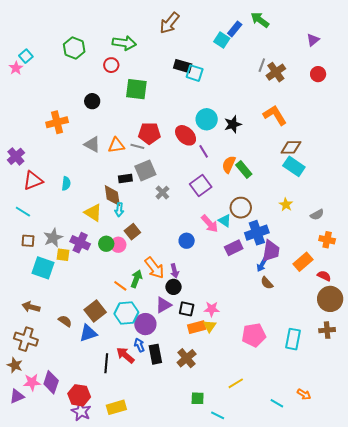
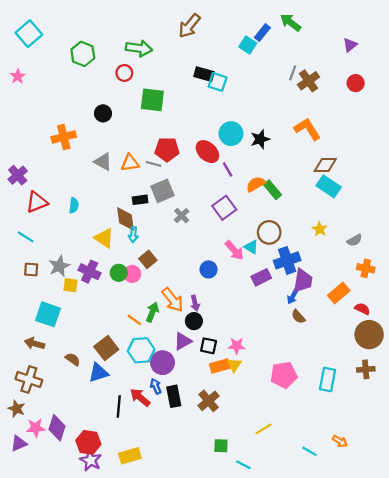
cyan square: (26, 56) -> (29, 34), moved, size x1.6
orange semicircle: (229, 164) -> (256, 184), turned 36
cyan square: (43, 268) -> (48, 314), moved

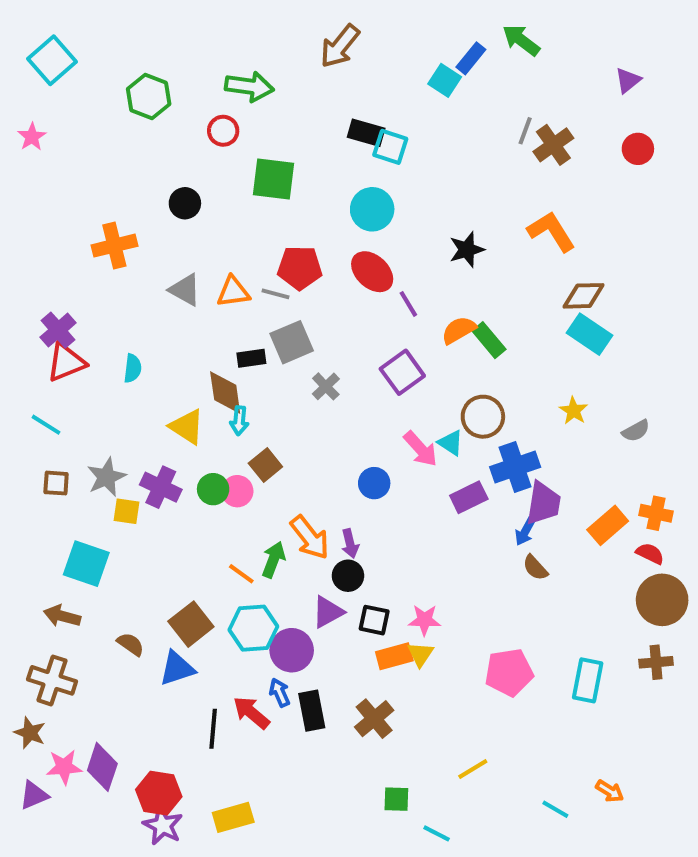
cyan circle: (231, 134) -> (372, 209), moved
purple cross: (18, 175) -> (58, 330), moved
orange cross: (366, 268) -> (656, 513), moved

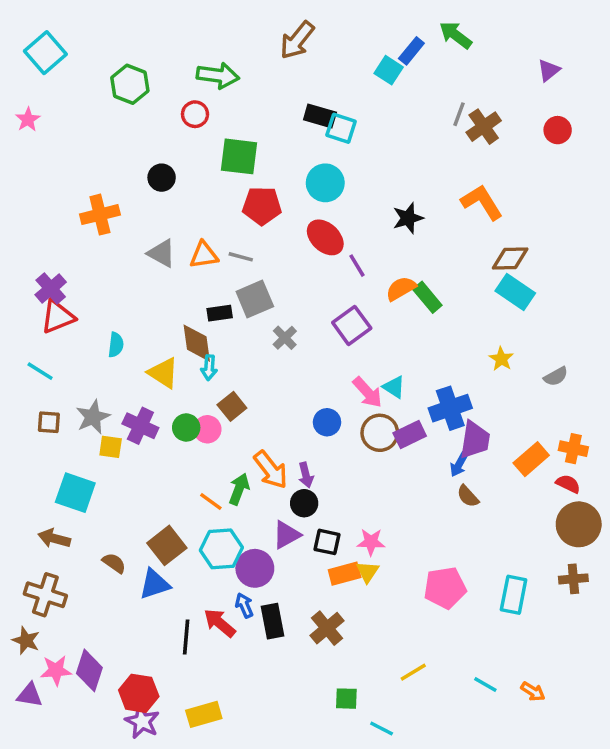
red pentagon: (300, 268) -> (262, 206), moved
cyan semicircle: (133, 368) -> (116, 345), moved
brown circle: (483, 417) -> (380, 433), moved
purple triangle: (34, 795) -> (30, 695), turned 32
cyan line: (555, 809) -> (485, 684), moved

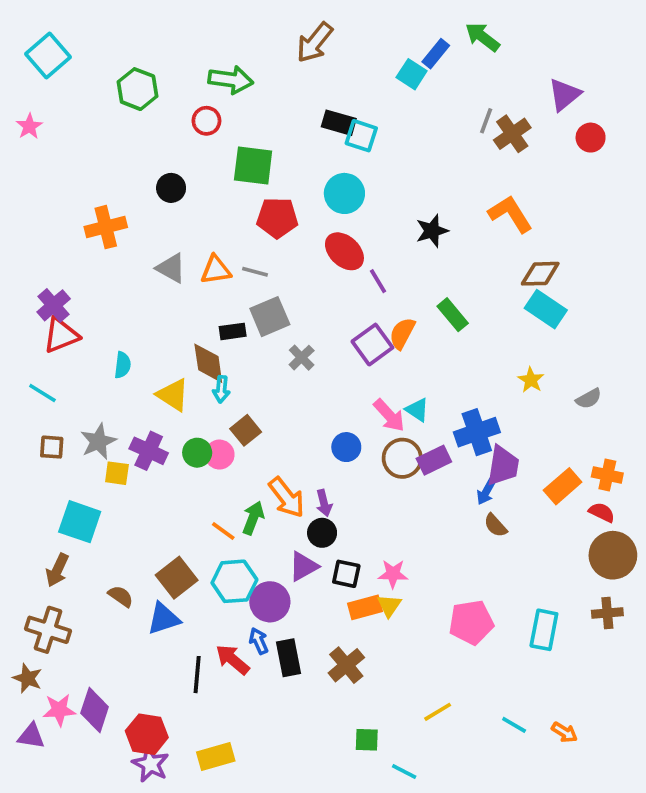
purple triangle: (549, 70) -> (564, 95), moved, size x1.4
orange semicircle: (401, 288) -> (402, 333), moved, turned -32
brown arrow: (54, 538) -> (57, 570), turned -80

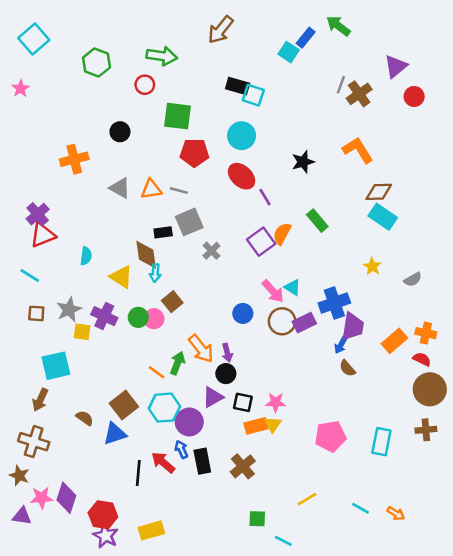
cyan square: (80, 522) -> (56, 366), turned -32

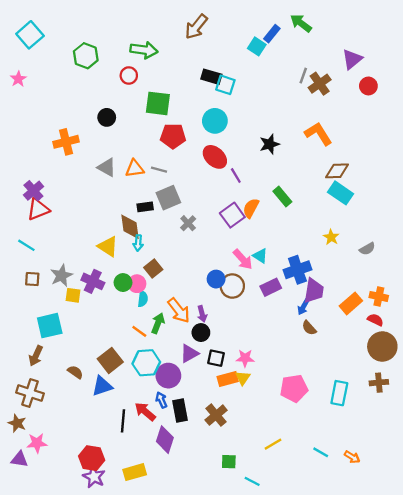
cyan semicircle: (86, 256) -> (143, 299), moved
brown circle: (282, 321) -> (232, 286), moved
purple diamond: (66, 498) -> (165, 440), moved

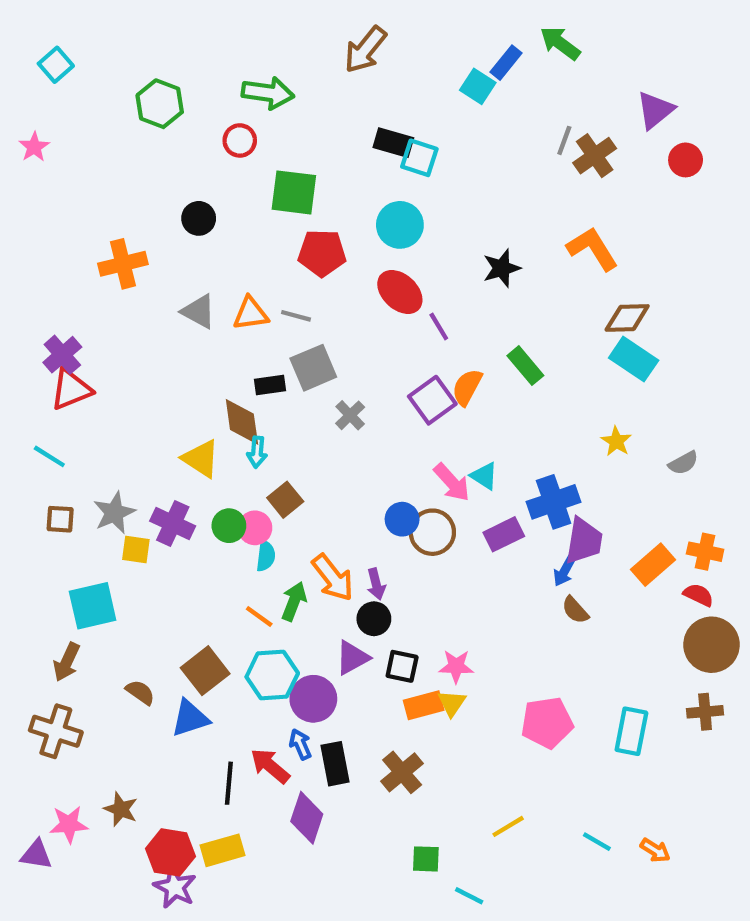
cyan square: (30, 35) -> (56, 65), size x0.7
brown star: (17, 423) -> (121, 809), moved
yellow rectangle: (135, 472) -> (222, 850), moved

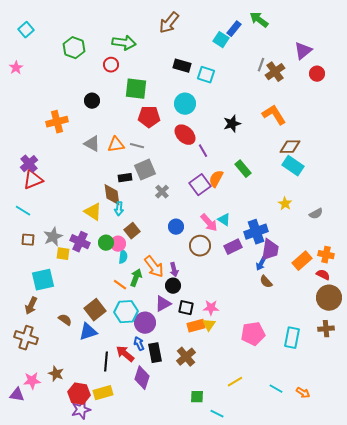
cyan square: (419, 158) -> (206, 75), moved
blue circle: (402, 519) -> (176, 227), moved
purple star: (175, 887) -> (81, 410), turned 30

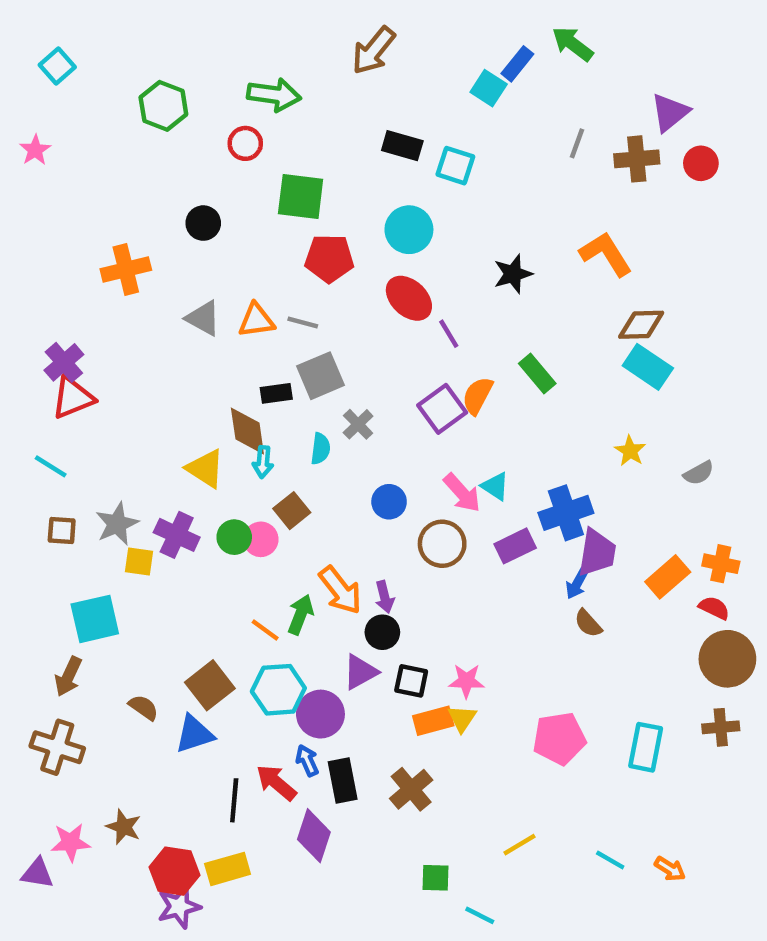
brown cross: (275, 72) -> (637, 159), moved, turned 30
cyan semicircle: (123, 257) -> (320, 449), moved

